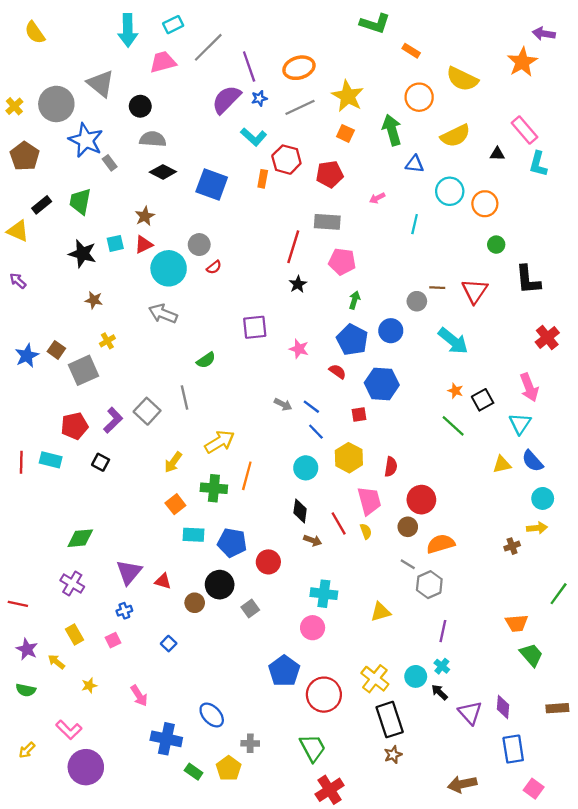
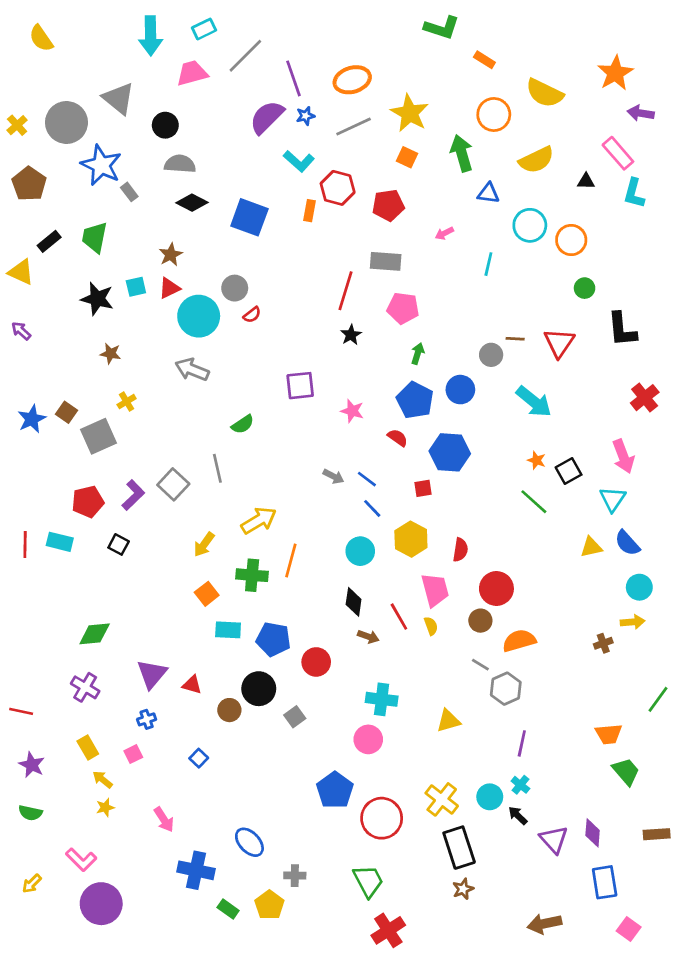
purple arrow: (544, 34) -> (641, 113), moved
yellow arrow: (56, 662) -> (103, 779), moved

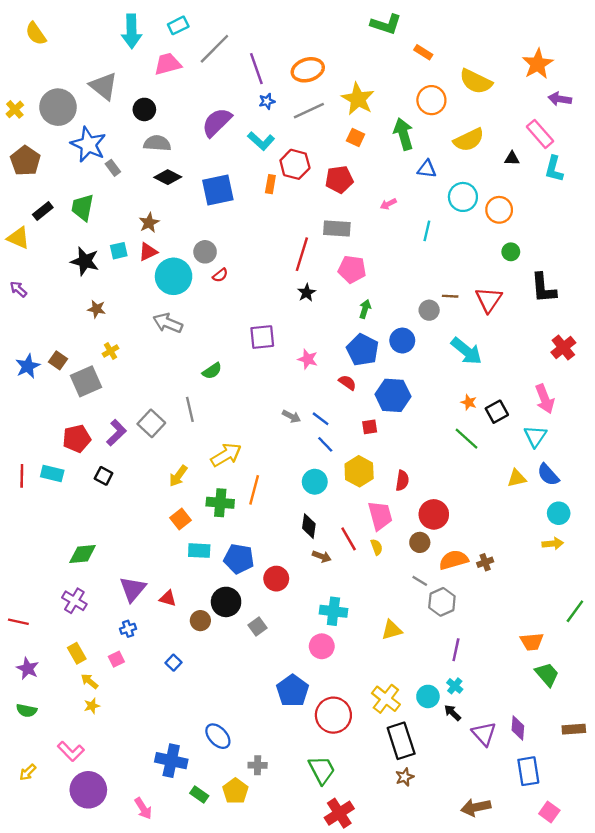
purple semicircle: (267, 117) -> (217, 122), moved
blue square: (249, 217) -> (218, 190), turned -32
brown cross: (603, 643) -> (485, 562), moved
pink arrow: (164, 820) -> (143, 808), moved

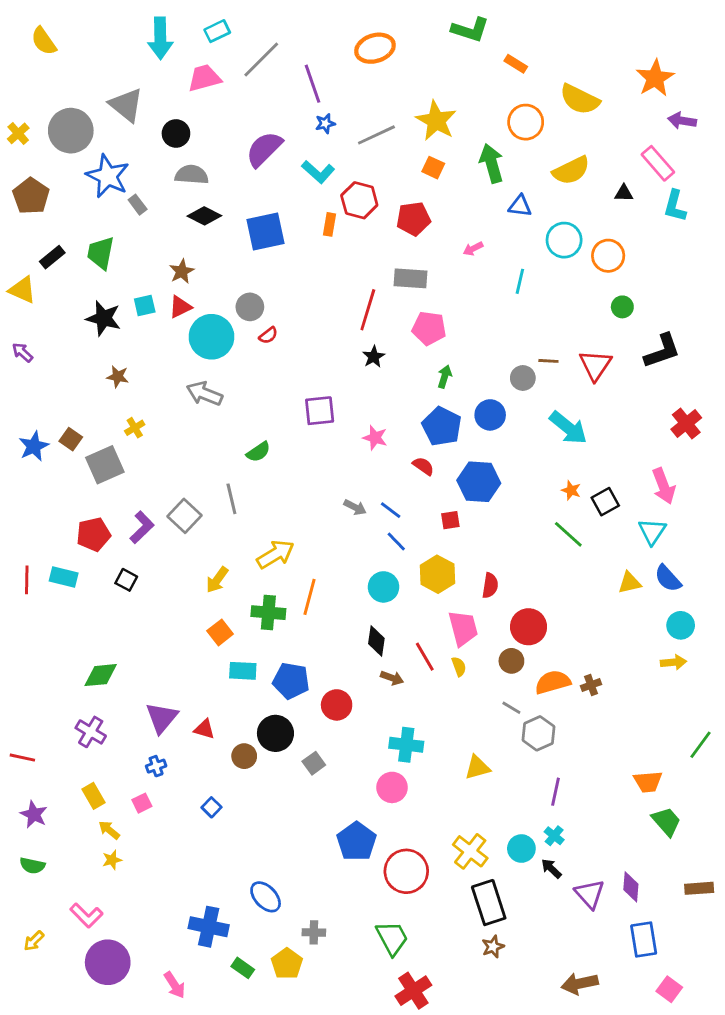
orange ellipse: (308, 70) -> (375, 48), moved
black L-shape: (543, 288) -> (662, 351), turned -104

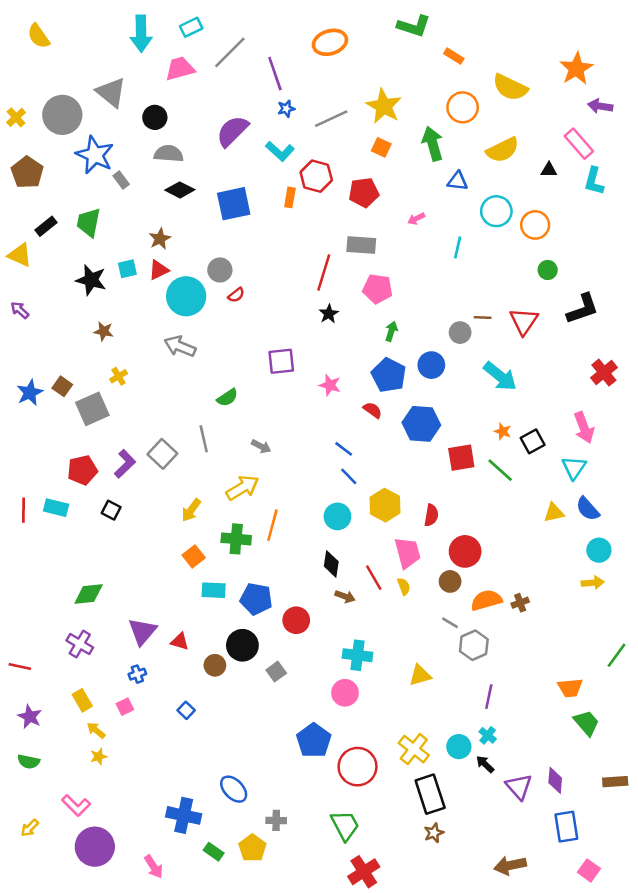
gray arrow: (355, 507) -> (261, 446), moved
red square: (450, 520) -> (461, 458), moved, size x1.6

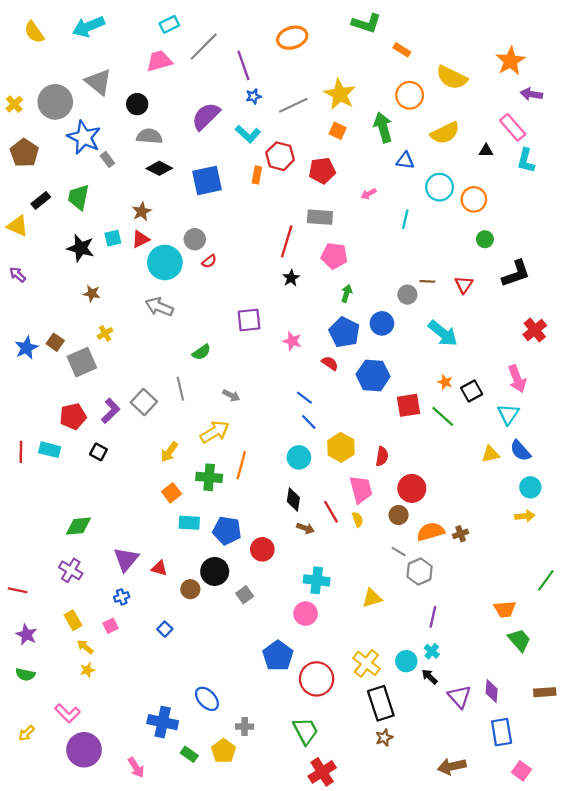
cyan arrow: (141, 34) -> (88, 27), moved, turned 68
red triangle: (524, 321) -> (464, 285), size x0.7

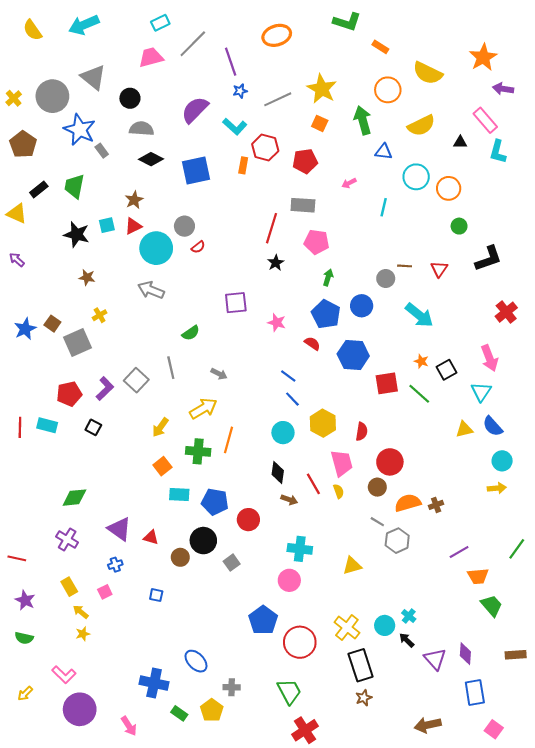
purple triangle: (126, 559) -> (119, 529), turned -35
purple line: (433, 617) -> (459, 552), moved, turned 48
blue square: (165, 629) -> (156, 595), turned -32

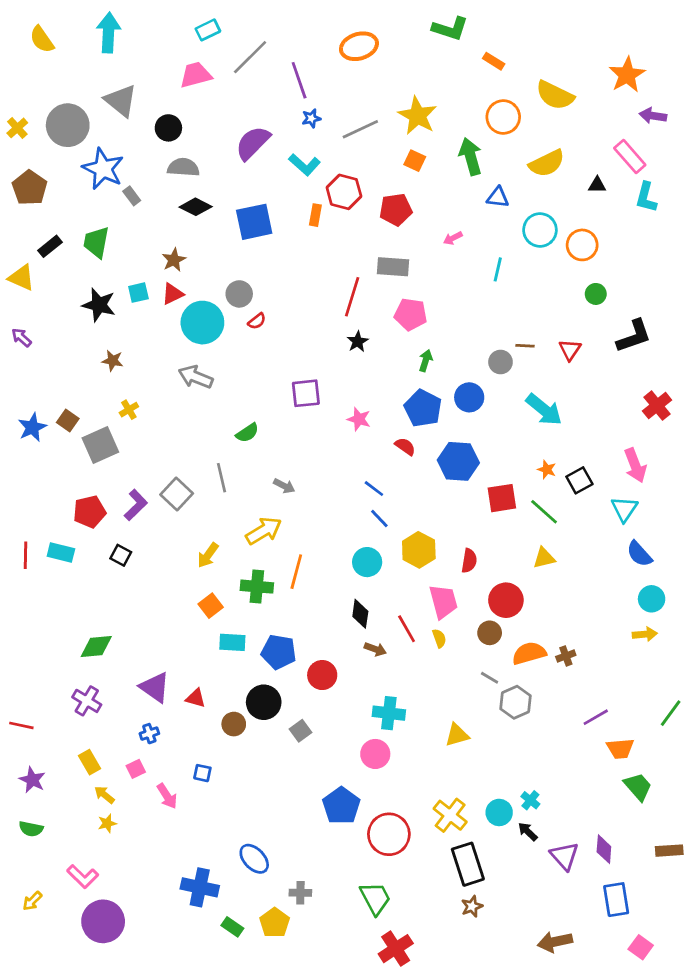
cyan arrow: (84, 25) -> (109, 33), turned 116
yellow triangle: (464, 429) -> (544, 558), moved
pink arrow: (129, 726) -> (167, 796), moved

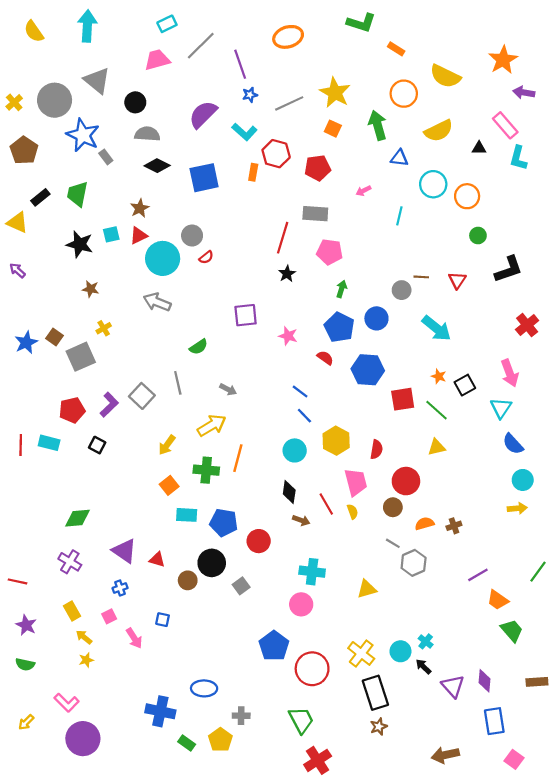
orange semicircle: (529, 653) -> (424, 524), size x0.7
orange trapezoid: (620, 749) -> (498, 600), turned 40
blue ellipse: (254, 859) -> (204, 688), turned -45

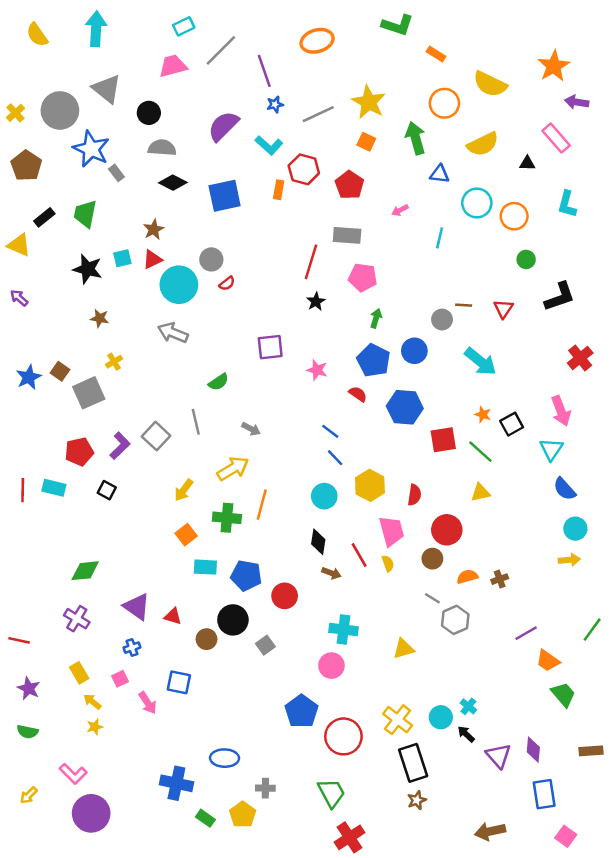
cyan L-shape: (518, 158) -> (567, 204), moved
red pentagon: (318, 168) -> (349, 185), turned -30
blue square: (163, 620) -> (179, 682), size x1.5

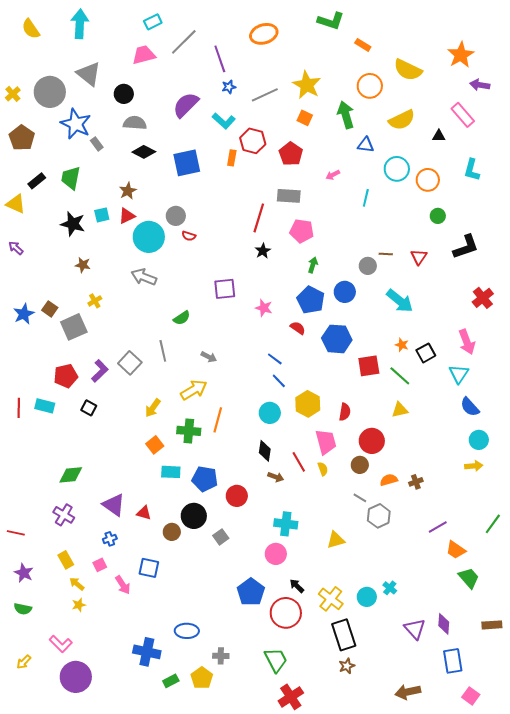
red semicircle: (227, 283) -> (189, 236), turned 56
black arrow: (466, 734) -> (297, 586), moved
green rectangle: (205, 818) -> (171, 681), turned -63

